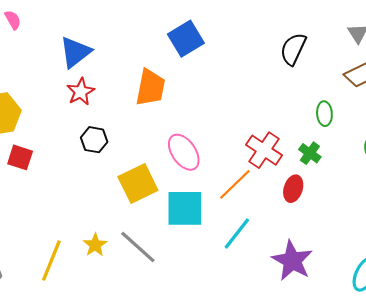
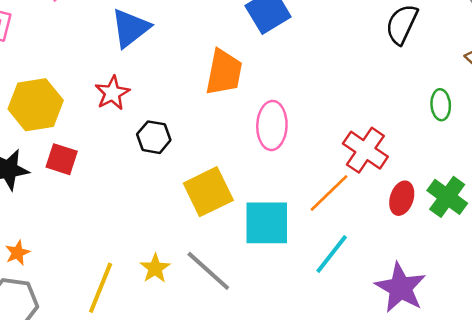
red star: (81, 92) -> (112, 93), moved
pink ellipse: (184, 152) -> (272, 125), moved, turned 36
green cross: (310, 153) -> (447, 197), moved, size x1.4

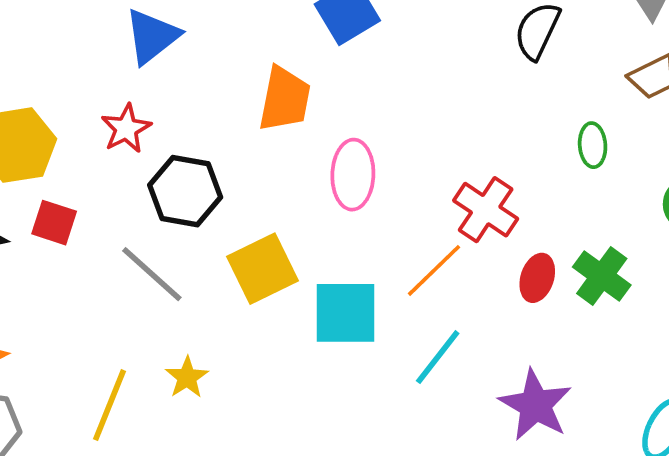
black hexagon: (154, 137) -> (185, 191), size x1.5
gray line: (208, 271) -> (152, 274), moved

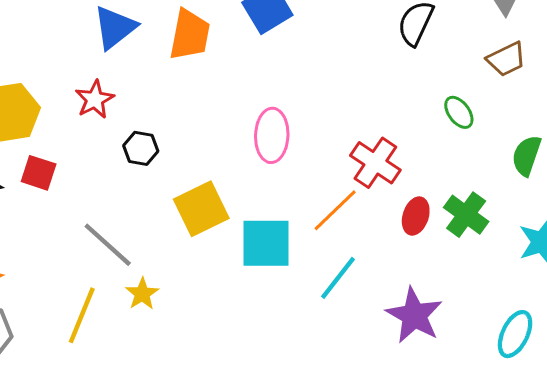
orange trapezoid: (285, 99) -> (190, 35), moved
green ellipse: (593, 145) -> (459, 112), turned -32
black hexagon: (185, 191) -> (141, 148), size x0.6
gray line: (152, 274) -> (108, 245), moved

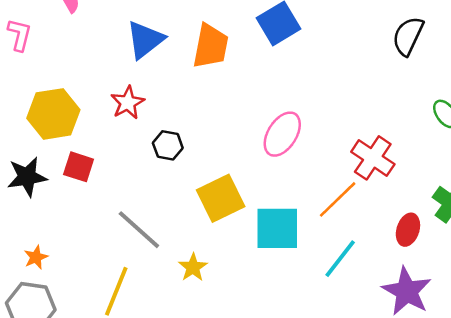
pink ellipse: (272, 135) -> (282, 134), turned 30
red ellipse: (416, 216) -> (408, 230), moved
yellow star: (142, 294) -> (193, 267), moved

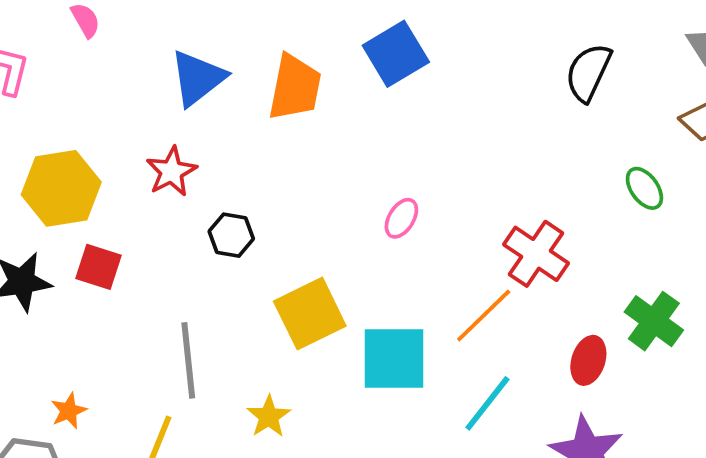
pink ellipse: (282, 134) -> (401, 218), size x0.6
gray line: (139, 230) -> (188, 360), turned 42
orange star: (36, 257) -> (69, 411), moved

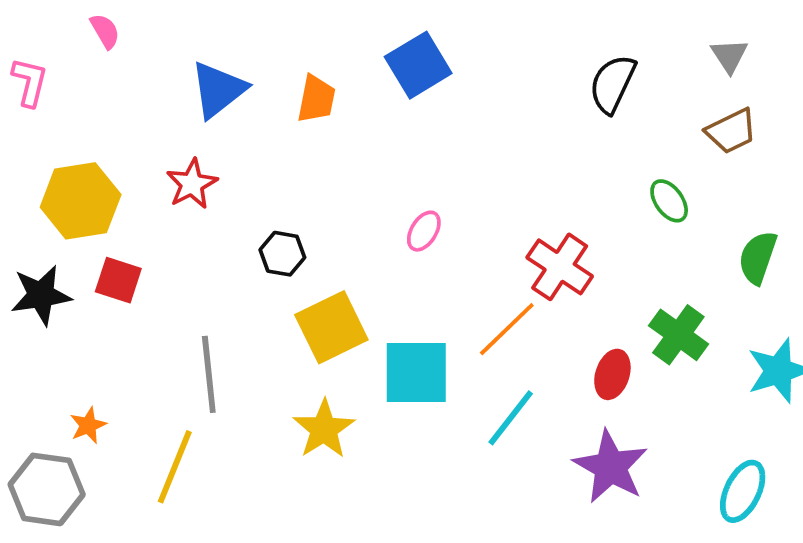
orange trapezoid: (295, 87) -> (316, 99), size x0.7
black hexagon: (231, 235) -> (282, 254), moved
yellow star: (269, 416) -> (324, 429), moved, size x1.4

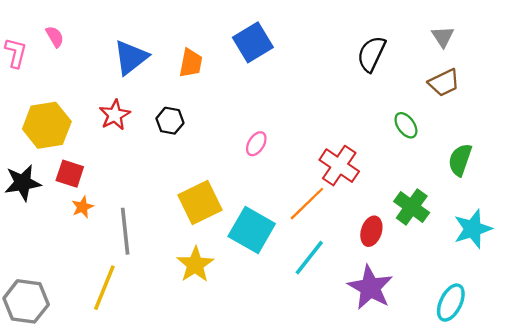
pink semicircle: (105, 31) -> (55, 37), moved
black hexagon: (282, 254) -> (170, 121), moved
cyan square: (416, 373) -> (252, 230), turned 30
orange star: (88, 425) -> (82, 207), moved

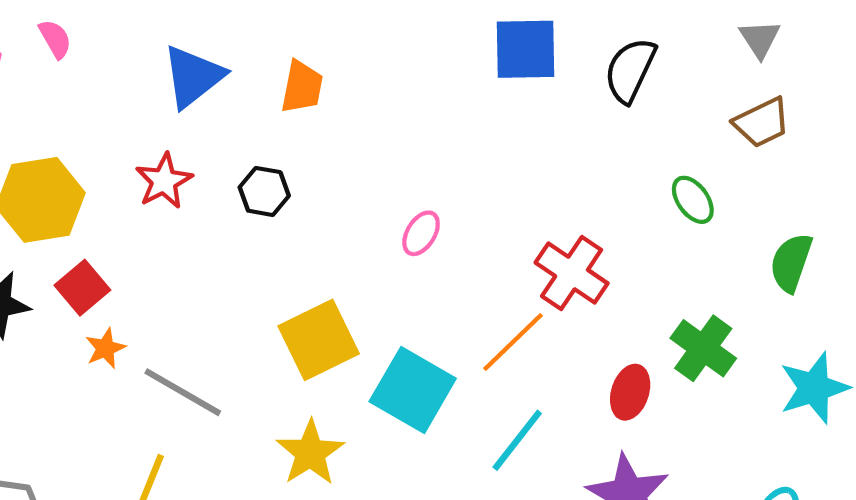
blue square: (253, 42) -> (526, 49), moved, turned 30
red square: (70, 174) -> (82, 288), turned 32
gray line: (125, 231) -> (183, 392), turned -54

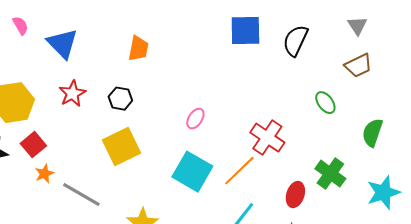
blue triangle: (193, 76) -> (62, 44), moved, turned -36
yellow square: (319, 340) -> (121, 147), moved
cyan square: (413, 390) -> (192, 172), moved

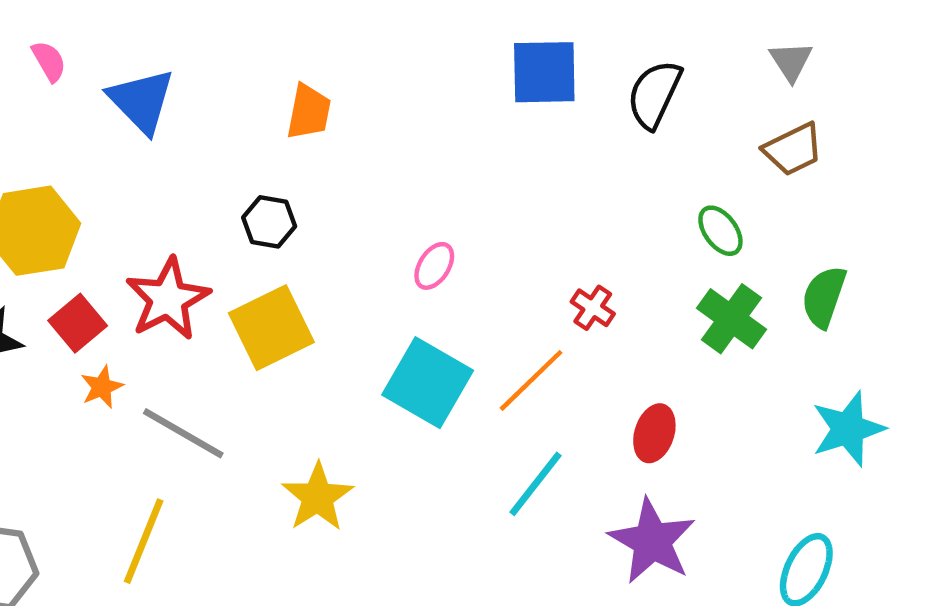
red star: (72, 94) -> (168, 299), moved, size x1.4
red cross: (267, 138) -> (593, 308), size x0.6
green cross: (330, 174) -> (731, 319), moved

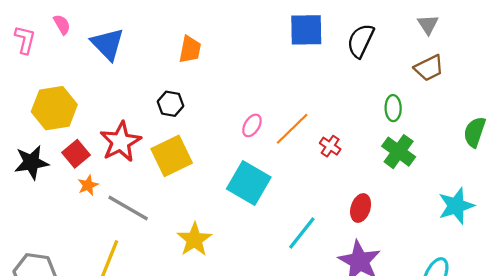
green ellipse: (720, 231) -> (393, 108), turned 35
green semicircle: (824, 297) -> (475, 132), moved
orange line: (531, 380) -> (292, 129), moved

